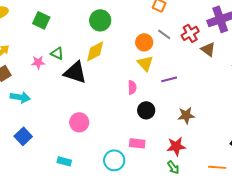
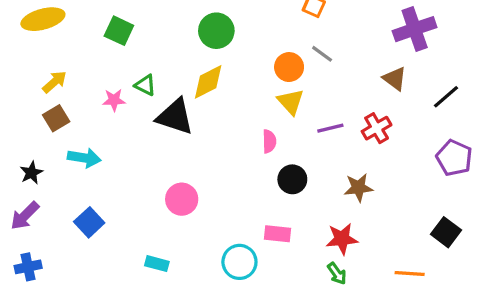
red cross: (190, 33) -> (377, 128), moved

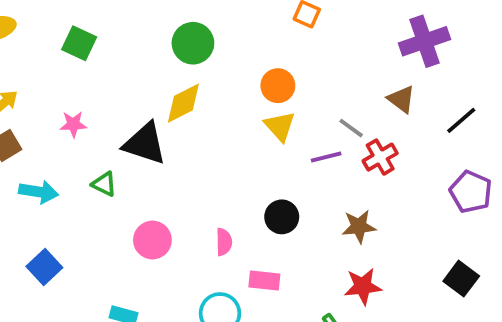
gray line: (322, 54) -> (351, 128), moved
green triangle: (145, 85) -> (104, 184), moved
pink semicircle: (269, 141) -> (224, 242), moved
red star: (342, 239) -> (363, 286), moved

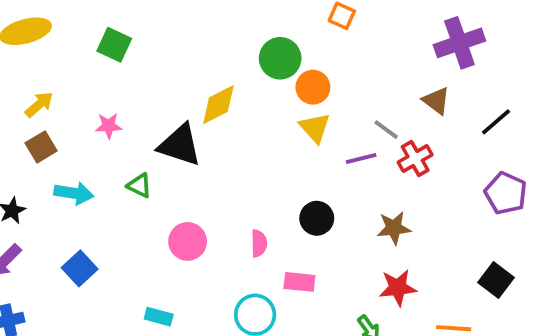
green circle: (193, 43) -> (280, 58), moved

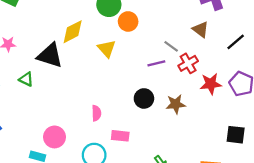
yellow triangle: (315, 128) -> (107, 49), moved
black circle: (317, 218) -> (144, 98), moved
pink circle: (188, 241) -> (55, 137), moved
black square: (496, 280) -> (236, 135), turned -30
red star: (398, 288) -> (211, 84), moved

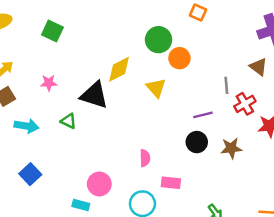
gray line: (171, 46) -> (226, 85), turned 49
purple line: (156, 63) -> (203, 115), moved

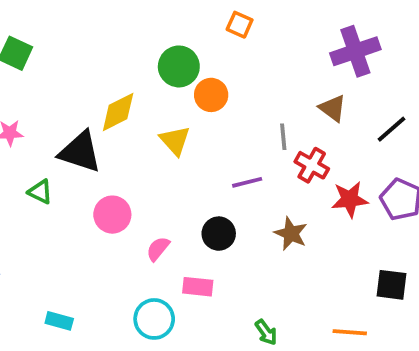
red cross: (245, 104) -> (312, 165), turned -30
black circle: (197, 142) -> (219, 234), moved
brown star: (231, 148) -> (291, 234), turned 30
pink semicircle: (145, 158) -> (158, 249), turned -140
pink circle: (99, 184) -> (112, 215), moved

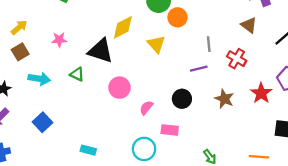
gray line: (283, 137) -> (209, 44), moved
red star: (350, 199) -> (261, 93), moved, turned -30

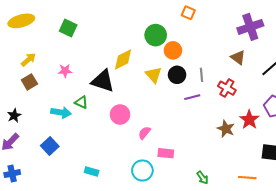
cyan arrow: (39, 79) -> (61, 112), moved
black circle: (182, 99) -> (177, 75), moved
brown star: (224, 99) -> (226, 129), moved

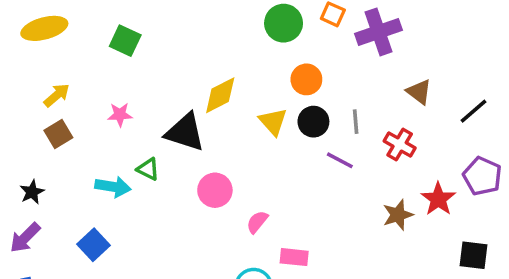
purple cross: (250, 27) -> (379, 32), moved
green circle: (156, 35) -> (284, 23), moved
purple line: (192, 97) -> (340, 160), turned 42
brown star: (226, 129) -> (398, 215), turned 30

